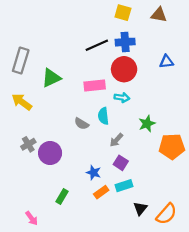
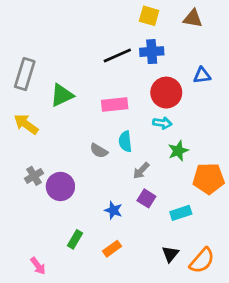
red circle: (124, 69) -> (166, 93), moved
cyan arrow: (122, 98) -> (162, 123), moved
cyan rectangle: (124, 186) -> (181, 213), moved
orange rectangle: (101, 192) -> (112, 249), moved

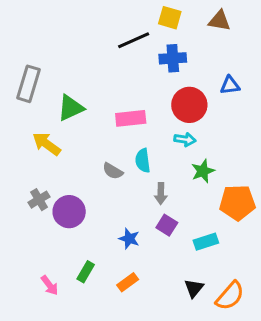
black line: (117, 56) -> (134, 40), moved
yellow arrow: (26, 124) -> (47, 144), moved
gray arrow: (141, 171) -> (161, 194), turned -42
pink arrow: (38, 266) -> (50, 285), moved

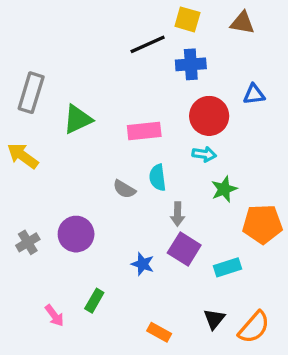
yellow arrow: (47, 144) -> (23, 156), moved
gray cross: (39, 200) -> (28, 242), moved
purple square: (167, 225) -> (184, 249), size x1.4
orange rectangle: (128, 282) -> (159, 332), moved, turned 65

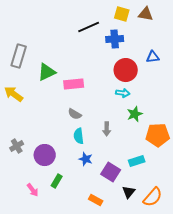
yellow square: (187, 19) -> (122, 14), moved
pink rectangle: (144, 131) -> (74, 84), moved
cyan semicircle: (158, 178) -> (79, 136), moved
purple circle: (76, 234) -> (45, 155), moved
purple square: (184, 249) -> (111, 172), moved

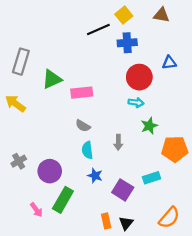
yellow square: (122, 14) -> (124, 15), moved, turned 35
green rectangle: (57, 181) -> (63, 200), size x1.6
black triangle: (129, 192) -> (126, 223), moved
orange rectangle: (96, 200) -> (106, 221), turned 48

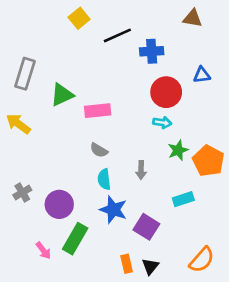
yellow square: (124, 15) -> (79, 18), moved
orange pentagon: (175, 149) -> (208, 161), moved, turned 30
blue star: (95, 176) -> (113, 210), size x1.5
cyan rectangle: (151, 178) -> (183, 199), moved

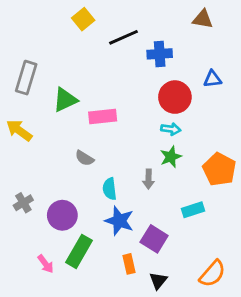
gray semicircle: (99, 150) -> (85, 158), moved
green star: (178, 150) -> (171, 157), moved
orange rectangle: (127, 264) -> (129, 264), moved

